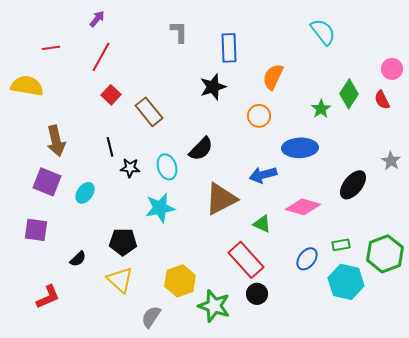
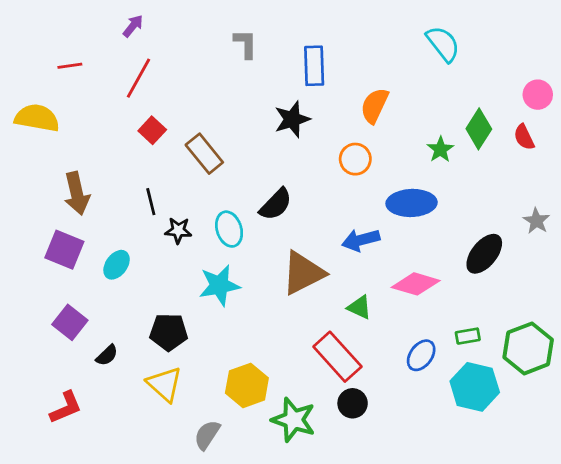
purple square: (36, 230) -> (70, 322), moved, turned 30

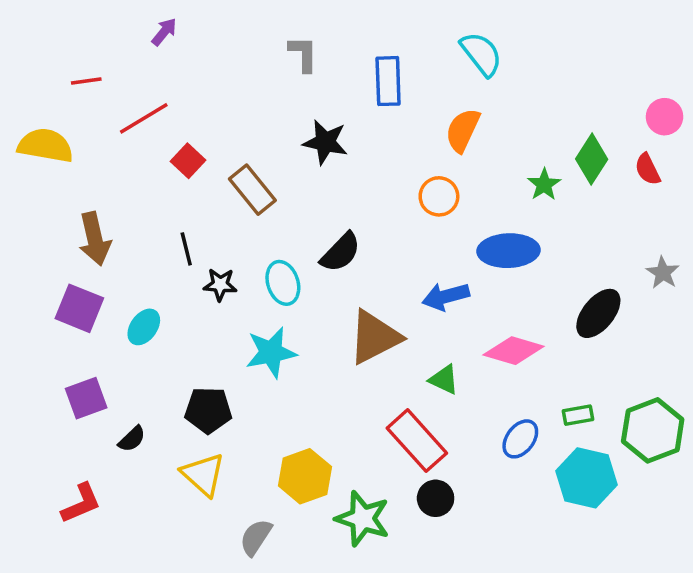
cyan semicircle: (443, 44) -> (481, 54), moved
red line: (138, 78) -> (144, 118), moved, turned 30
black star: (292, 119) -> (325, 142), moved, turned 30
purple square: (70, 322) -> (86, 398), turned 32

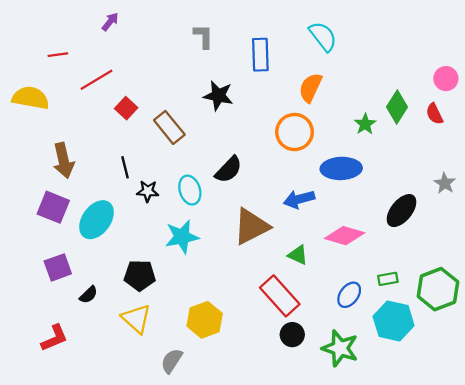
orange circle: (439, 196) -> (295, 132), size x1.4
cyan ellipse: (144, 327) -> (96, 220), size x1.6
green star: (363, 519) -> (340, 348), moved

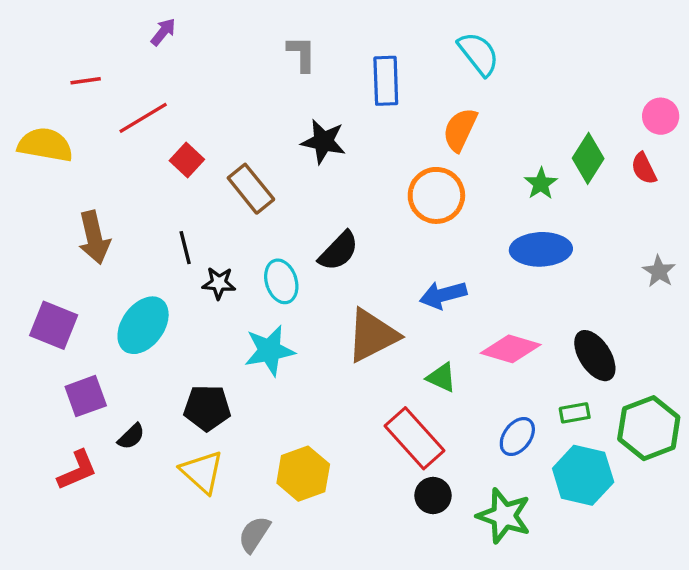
blue ellipse: (341, 168) -> (541, 249), moved
purple square: (53, 207) -> (54, 325), moved
black ellipse: (402, 211) -> (595, 356), moved, turned -72
red L-shape: (54, 338) -> (77, 470), moved

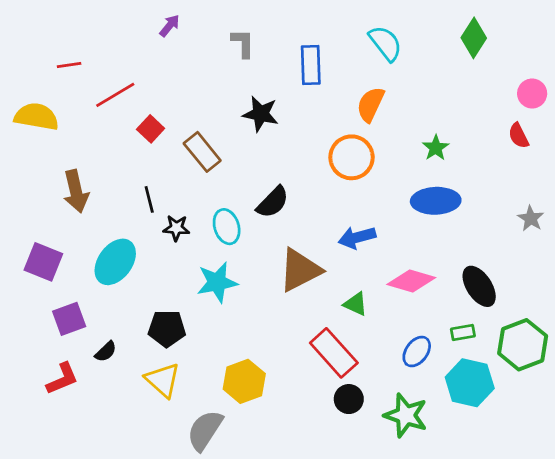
purple arrow: (163, 32) -> (170, 26), moved
green diamond: (588, 158) -> (474, 38), moved
gray semicircle: (254, 534) -> (205, 430), size x1.4

